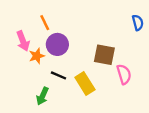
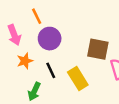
orange star: (37, 56) -> (25, 61), moved
black line: (59, 75) -> (51, 70), turned 42

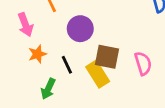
purple circle: (50, 39) -> (80, 29), moved
brown square: (98, 49) -> (107, 57), moved

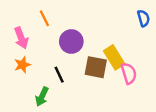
orange star: (37, 54) -> (22, 65), moved
yellow rectangle: (98, 74) -> (114, 57), moved

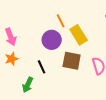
orange line: (44, 18) -> (61, 21), moved
yellow rectangle: (114, 57) -> (79, 35), moved

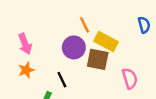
yellow rectangle: (79, 35) -> (106, 41), turned -30
brown square: (72, 61) -> (98, 59), moved

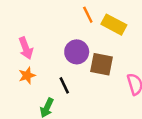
orange line: (85, 25) -> (88, 15), moved
yellow rectangle: (106, 41) -> (114, 25), moved

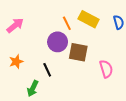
orange line: (88, 15) -> (67, 23), moved
pink arrow: (26, 48) -> (15, 25), moved, turned -108

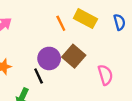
purple circle: (58, 42) -> (49, 58), moved
brown square: (78, 52) -> (74, 56), turned 30

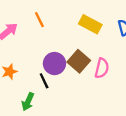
orange line: (61, 23) -> (39, 20), moved
pink semicircle: (105, 75) -> (102, 68), moved, turned 30

